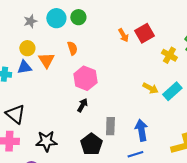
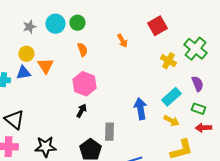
red square: (144, 33) -> (157, 26), moved
orange semicircle: (72, 48) -> (82, 50), moved
yellow arrow: (150, 88) -> (171, 121), moved
blue arrow: (141, 130) -> (140, 109), moved

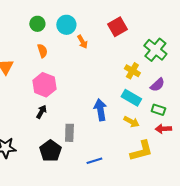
cyan circle: (55, 24) -> (66, 25), moved
yellow cross: (168, 61) -> (132, 71), moved
purple semicircle: (197, 84) -> (157, 85), turned 70
cyan rectangle: (171, 97) -> (131, 98), turned 72

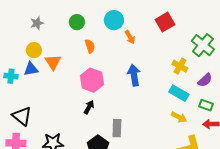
green circle: (37, 24) -> (77, 22), moved
blue arrow: (100, 110) -> (134, 75), moved

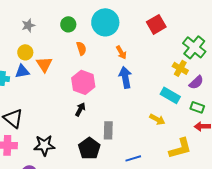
cyan circle: (114, 20) -> (105, 22), size x1.4
orange arrow: (130, 37) -> (121, 52), moved
yellow cross: (180, 66) -> (180, 68), moved
yellow arrow: (179, 117) -> (157, 119), moved

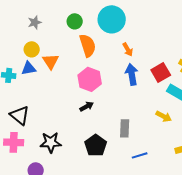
red square: (156, 24) -> (161, 72), moved
orange semicircle: (81, 48) -> (88, 45), size x1.6
black arrow: (80, 109) -> (87, 106), turned 32
gray rectangle: (108, 130) -> (125, 128), moved

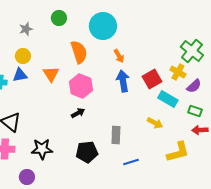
green circle: (75, 21) -> (59, 18), moved
orange triangle: (51, 61) -> (51, 74), moved
black pentagon: (96, 145) -> (87, 152), turned 30

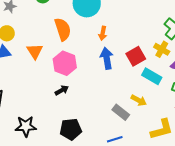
orange arrow: (119, 56) -> (103, 33), turned 40
gray rectangle: (116, 135) -> (121, 112), moved, turned -54

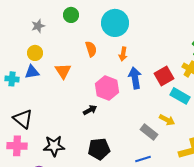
orange semicircle: (63, 29) -> (91, 49), size x0.7
orange arrow: (103, 33) -> (123, 54), moved
pink hexagon: (65, 63) -> (107, 88), moved

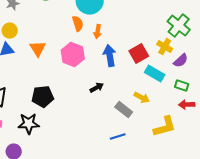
orange semicircle: (91, 49) -> (78, 24), moved
pink hexagon: (107, 88) -> (73, 55), moved
black arrow: (90, 110) -> (97, 88), moved
black pentagon: (99, 149) -> (43, 97), moved

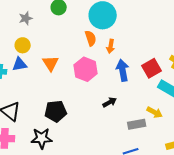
gray rectangle: (124, 110) -> (137, 124), turned -48

